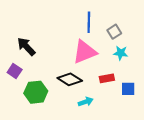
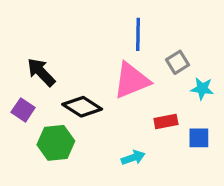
gray square: (114, 32) -> (177, 62), moved
cyan star: (121, 53) -> (202, 89), moved
black diamond: (70, 79) -> (82, 107), moved

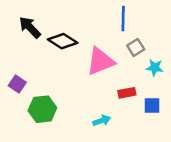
blue line: (138, 34) -> (123, 18), moved
black arrow: (41, 72) -> (30, 27), moved
black diamond: (82, 107) -> (63, 41), moved

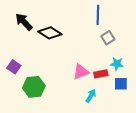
pink triangle: (100, 61) -> (81, 72), moved, size x0.7
cyan star: (155, 68) -> (117, 64), moved
cyan arrow: (102, 121) -> (91, 96), moved, turned -40

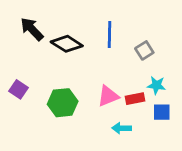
blue line: (98, 15) -> (110, 34), moved
green hexagon: (34, 87) -> (63, 103), moved
cyan arrow: (91, 96) -> (122, 128), turned -120

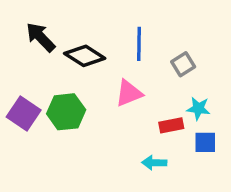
purple square: (18, 89) -> (24, 114), size x1.4
pink triangle: (108, 96) -> (129, 93), moved
green hexagon: (63, 103) -> (66, 112), moved

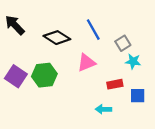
black arrow: (41, 37) -> (15, 25), moved
blue line: (139, 44) -> (93, 30), turned -30
cyan star: (198, 108) -> (133, 61), moved

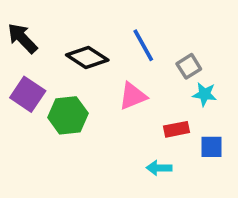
purple square: (16, 76) -> (28, 94), moved

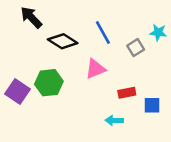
black arrow: (22, 38) -> (31, 17), moved
purple square: (28, 94) -> (17, 92), moved
cyan star: (205, 94) -> (158, 32), moved

